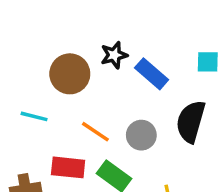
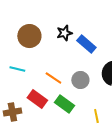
brown circle: (70, 74) -> (29, 36), moved
red rectangle: (68, 167) -> (37, 99), turned 30

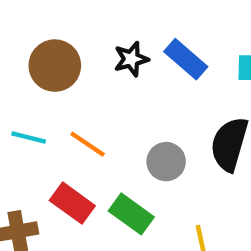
blue rectangle: (86, 44) -> (186, 59), moved
orange line: (53, 78) -> (88, 144), moved

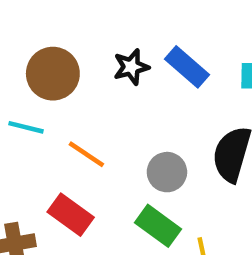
cyan line: (29, 138) -> (26, 127), moved
green rectangle: (131, 214) -> (158, 226), moved

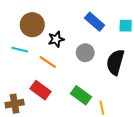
black star: (131, 67) -> (56, 39), moved
gray circle: (167, 172) -> (85, 53), moved

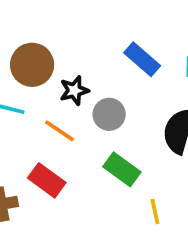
gray circle: (85, 53) -> (109, 114), moved
green rectangle: (81, 95) -> (122, 169), moved

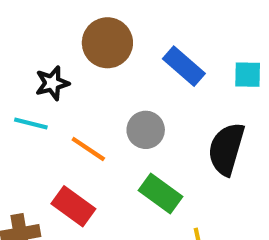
brown circle: (32, 65) -> (107, 43), moved
black star: (74, 90) -> (52, 83), moved

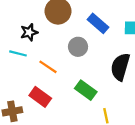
gray circle: (146, 130) -> (78, 47), moved

